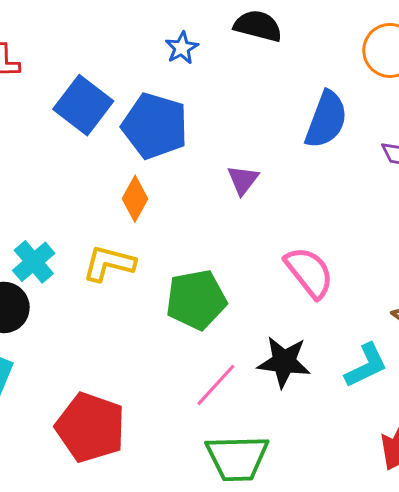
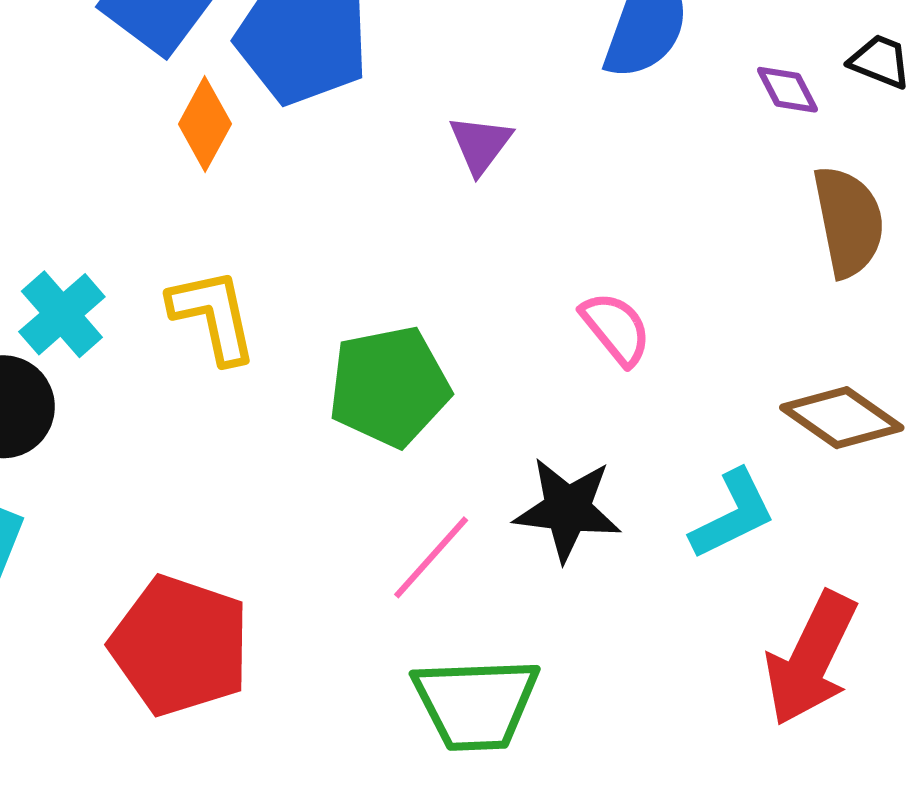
orange diamond: (135, 199) -> (205, 124), moved
yellow L-shape: (109, 263) -> (213, 316), turned 64
pink semicircle: (309, 272) -> (616, 328), size x0.7

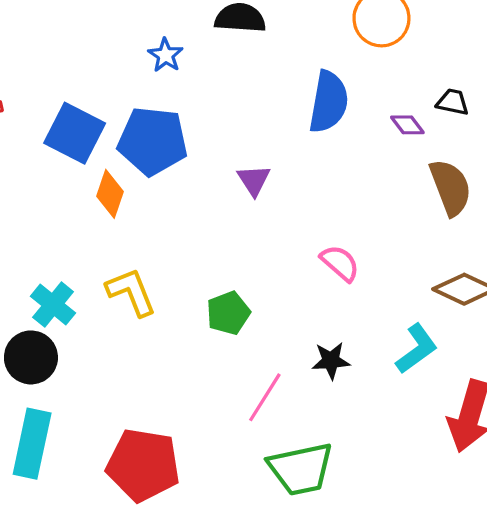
green pentagon: (389, 386) -> (228, 313), size x0.7
black star: (567, 509) -> (331, 361), size x0.7

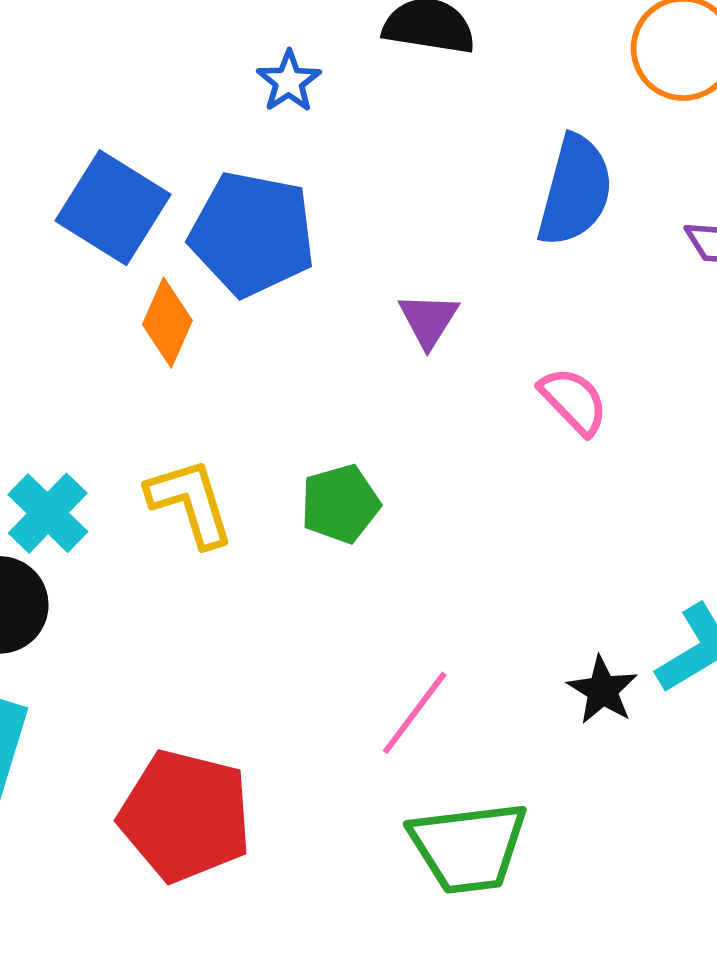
pink semicircle: (340, 263) -> (574, 401), moved
green pentagon: (228, 313) -> (340, 504), moved
black star: (331, 361) -> (602, 690), moved, turned 30

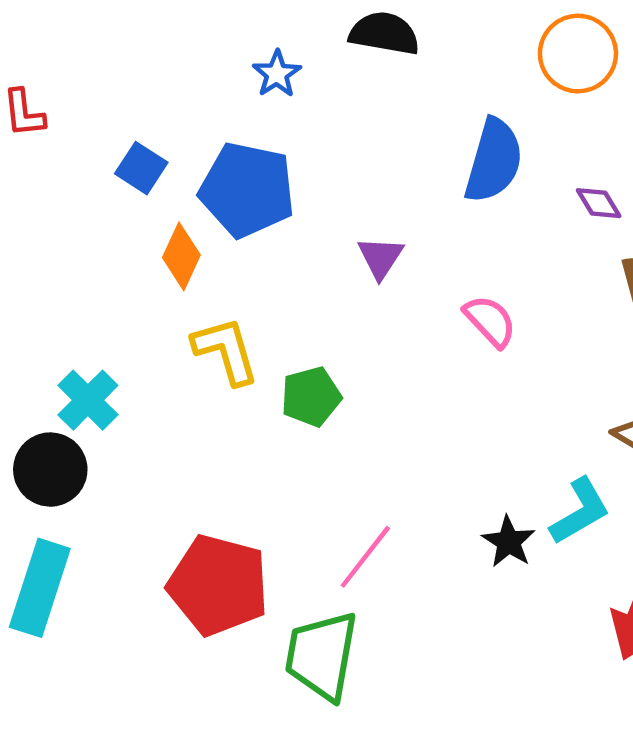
blue square: (113, 208) -> (141, 168), size x0.6
yellow L-shape: (190, 502) -> (226, 351), moved
red pentagon: (185, 816) -> (218, 585), moved
green trapezoid: (468, 847) -> (322, 656), moved, turned 106

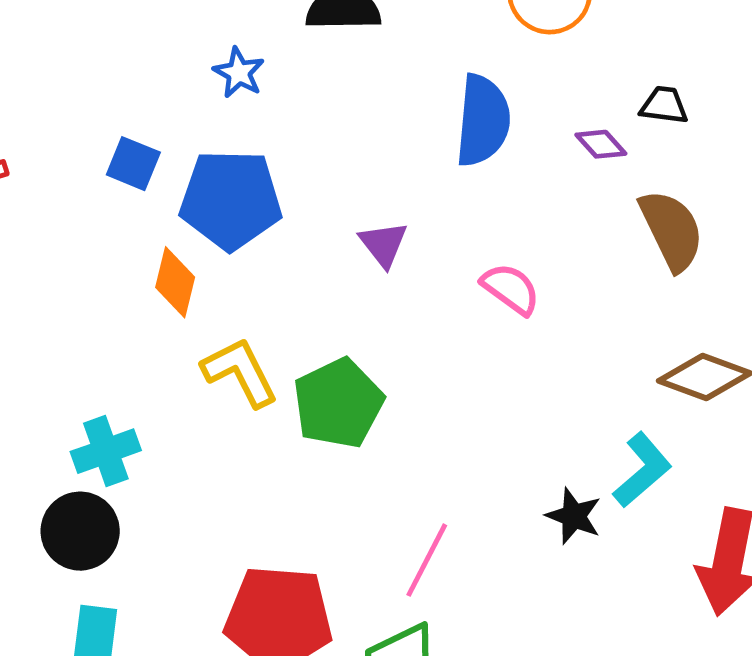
blue square: (141, 168) -> (133, 164), moved
green pentagon: (311, 397) -> (338, 403), size x1.4
cyan cross: (88, 400) -> (106, 451), turned 36

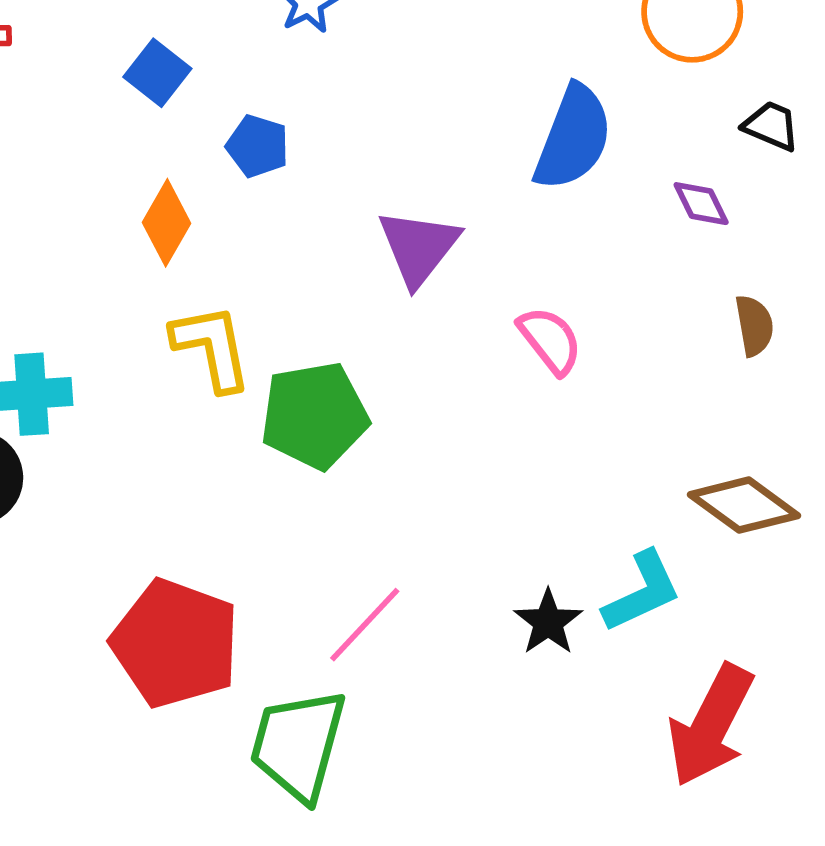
black trapezoid: (664, 105) -> (771, 126), moved
blue pentagon: (231, 200) -> (258, 146), size x0.5
brown semicircle: (672, 230) -> (754, 325), size x0.6
purple triangle: (383, 244) -> (418, 247), size x1.4

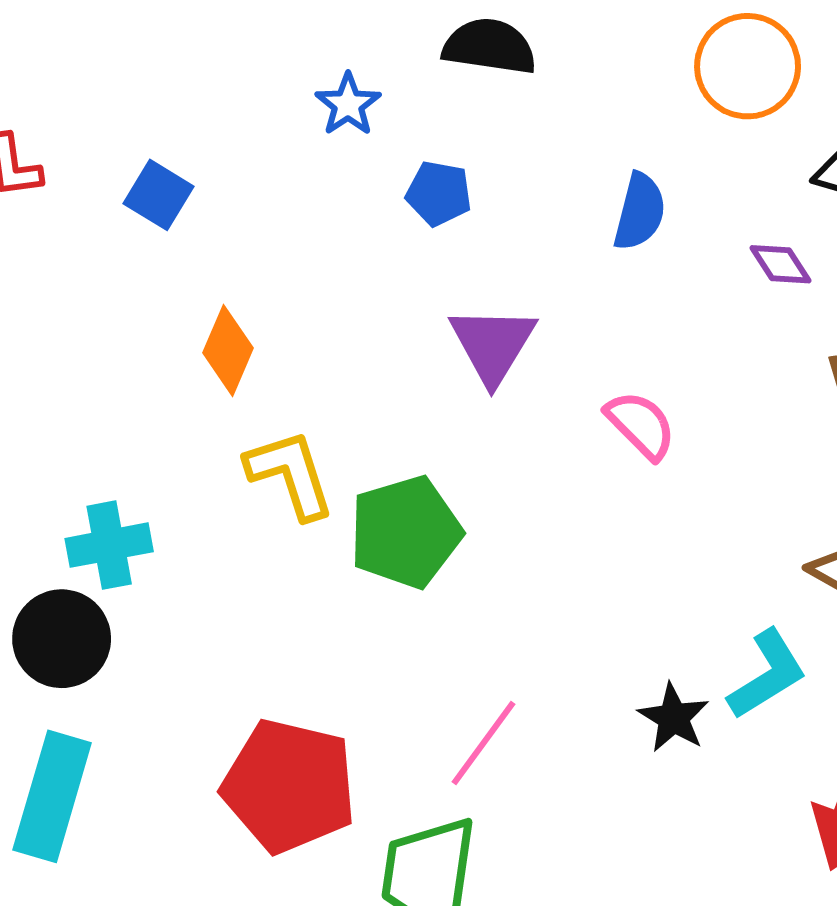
blue square: (157, 73) -> (158, 195), moved
blue semicircle: (573, 138) -> (640, 212), size x0.7
blue pentagon: (258, 146) -> (439, 193), moved

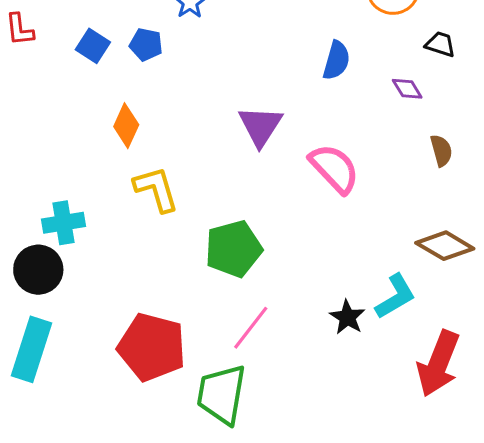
blue pentagon: (439, 193) -> (146, 44), moved
pink semicircle: (641, 425) -> (334, 168), size x1.4
green pentagon: (405, 532) -> (233, 249), moved

